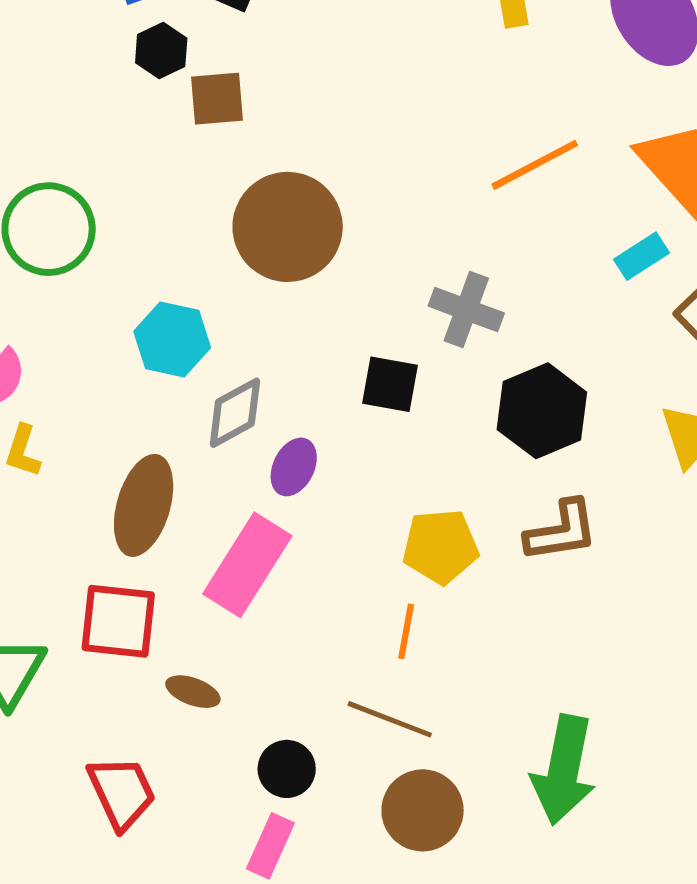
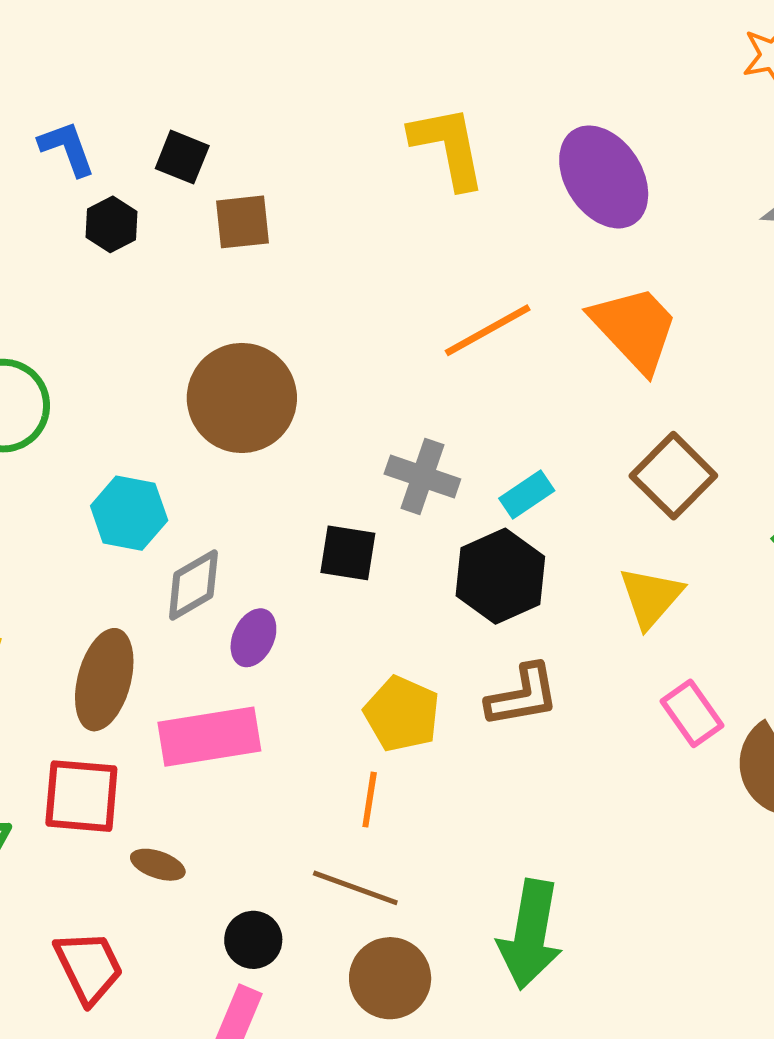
brown square: (217, 99) -> (242, 222), moved
cyan rectangle: (641, 256) -> (527, 495), moved
yellow pentagon: (440, 546) -> (402, 714), turned 30
pink rectangle: (247, 565) -> (209, 737), turned 50

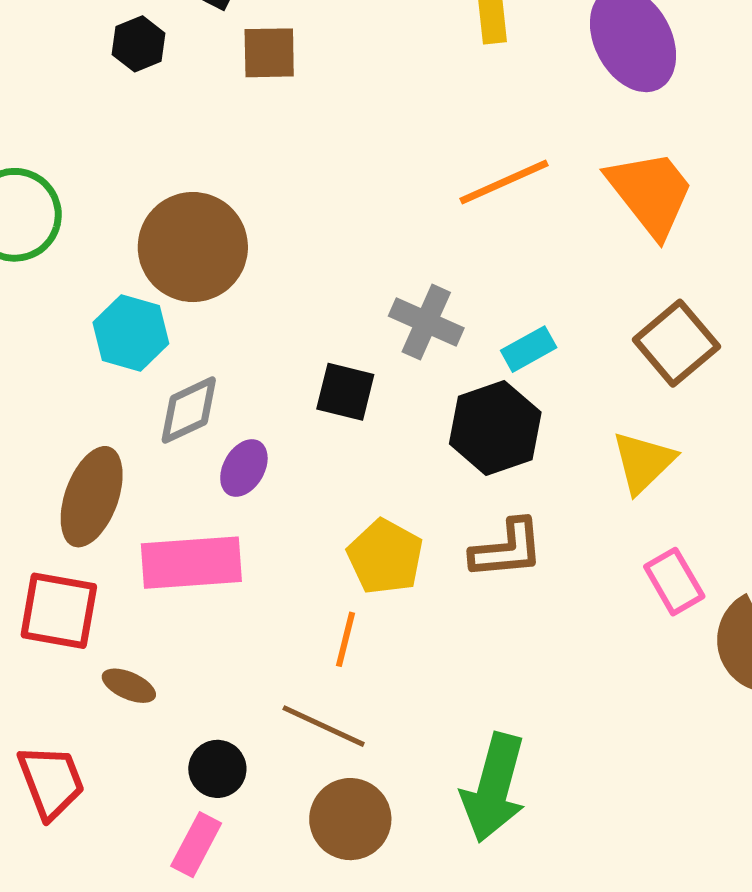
brown circle: (242, 398) -> (193, 247), moved

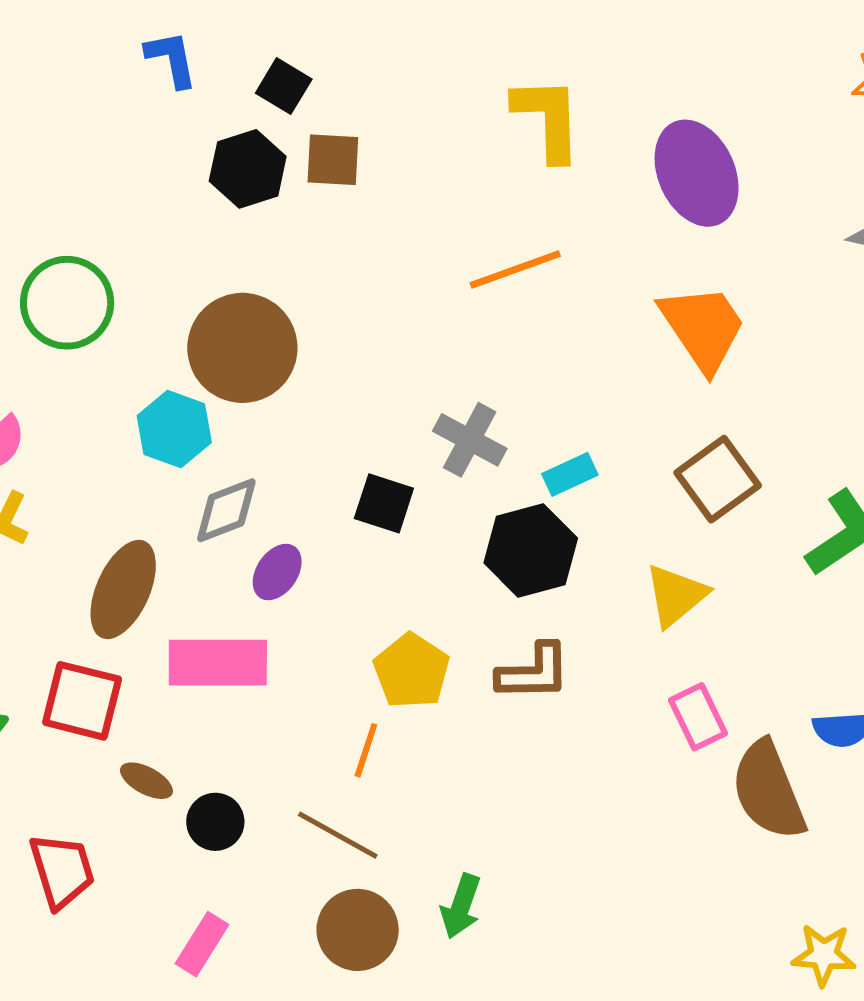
black hexagon: (139, 44) -> (248, 169), moved, size x1.4
orange line: (504, 182) -> (515, 270), moved
black circle: (217, 769) -> (215, 822), moved
green arrow: (494, 788) -> (461, 906), moved, size x0.6

